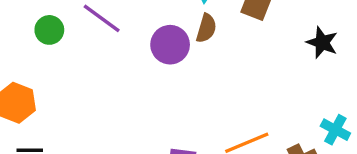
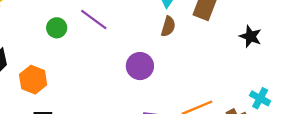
purple circle: (170, 45) -> (140, 66), moved

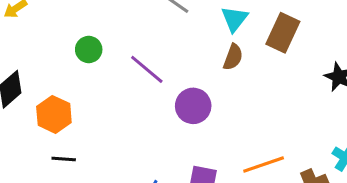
purple line: (94, 20) -> (147, 69), moved

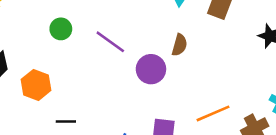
brown semicircle: (233, 57) -> (179, 45), moved
black line: (64, 159) -> (66, 122), moved

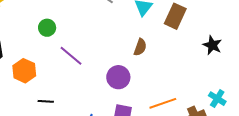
purple line: (110, 42) -> (71, 56), moved
purple circle: (151, 69) -> (118, 77), moved

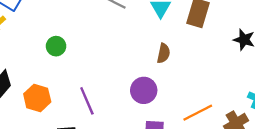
purple line: (71, 56) -> (87, 101), moved, turned 35

